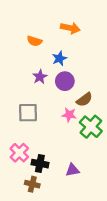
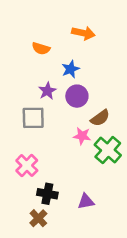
gray square: (28, 113) -> (33, 118), moved
pink cross: (19, 153) -> (27, 165), moved
brown cross: (32, 184) -> (38, 218), turned 32

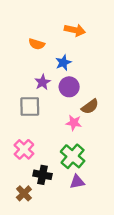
green cross: (108, 150) -> (73, 156), moved
brown cross: (38, 218) -> (24, 193), moved

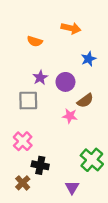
blue star: (63, 63) -> (89, 59), moved
green cross: (73, 156) -> (92, 160), moved
purple triangle: (77, 182) -> (72, 187), moved, turned -48

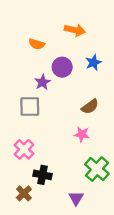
purple circle: (65, 82) -> (62, 67), moved
pink star: (70, 116) -> (82, 134), moved

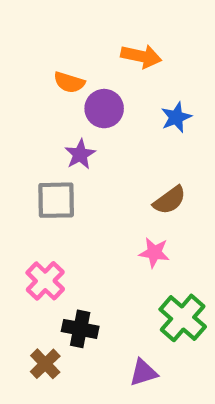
purple circle: (62, 67) -> (104, 109), moved
purple triangle: (76, 198) -> (143, 373), turned 42

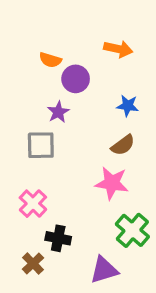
orange arrow: (141, 56) -> (118, 49), moved
blue star: (176, 117) -> (128, 106), moved, turned 30
pink star: (154, 253) -> (112, 183), size x1.5
purple triangle: (143, 373) -> (104, 270), size x1.4

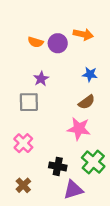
purple circle: (76, 79) -> (58, 43), moved
black cross: (58, 238) -> (58, 166), moved

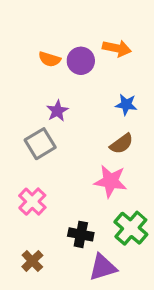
gray square: (29, 102) -> (40, 144), turned -30

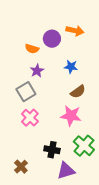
orange semicircle: (50, 59) -> (32, 49), moved
blue star: (126, 105) -> (71, 67), moved
pink cross: (32, 202) -> (30, 118), moved

